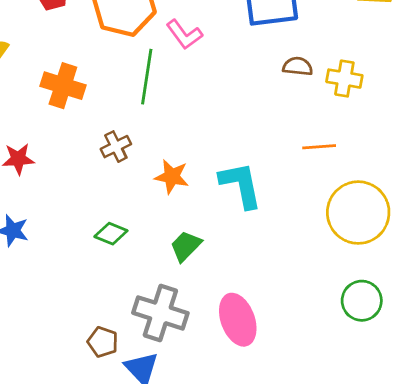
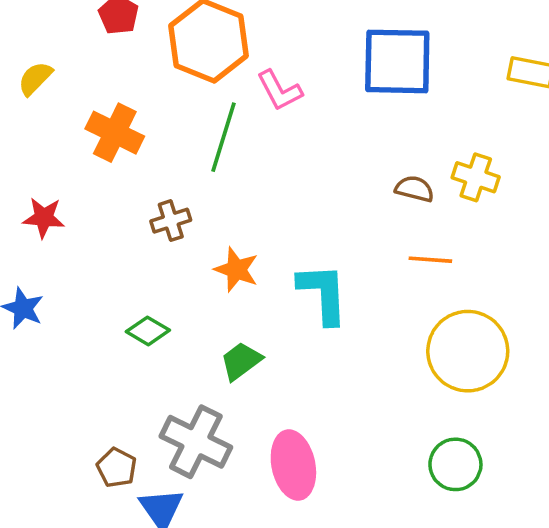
brown semicircle: (298, 66) -> (414, 189), moved

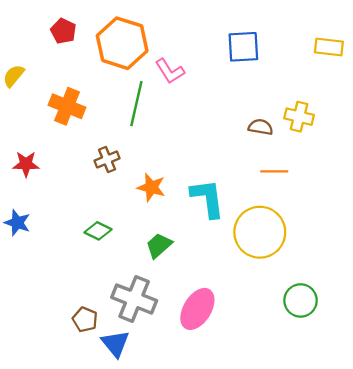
blue square: (397, 61) -> (243, 47), size x0.7
yellow circle: (468, 351) -> (260, 232), moved
pink ellipse: (293, 465) -> (197, 309), turned 48

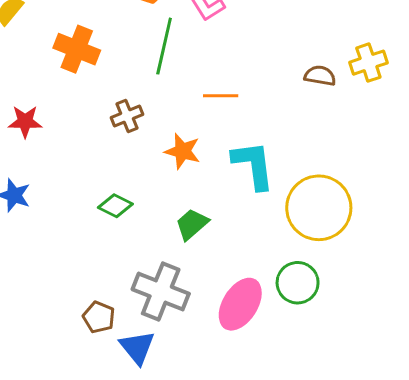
yellow cross: (299, 117) -> (368, 63), turned -32
orange line: (274, 171) -> (221, 96), moved
green circle: (301, 300) -> (298, 283), moved

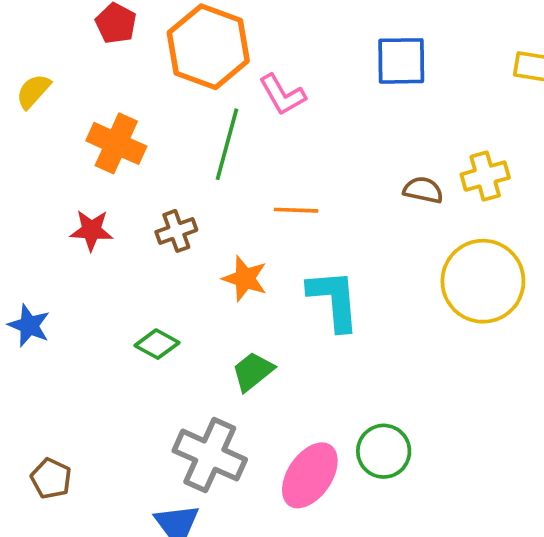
red star: (25, 122) -> (91, 230), moved
yellow circle: (319, 208) -> (483, 281), moved
brown pentagon: (99, 317) -> (51, 479), moved

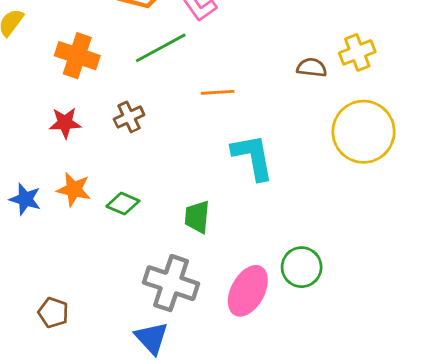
green line: (227, 144) -> (161, 48), turned 52
orange star: (245, 278) -> (74, 189), moved
green trapezoid: (253, 371) -> (197, 217), turned -40

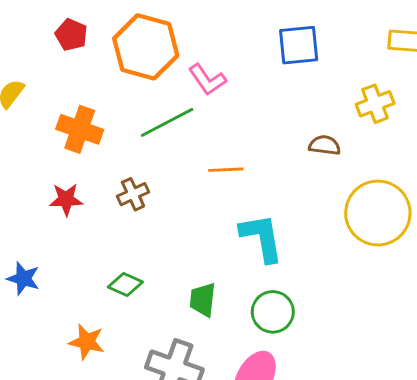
yellow cross: (357, 52) -> (375, 104), moved
orange star: (74, 189) -> (87, 342), moved
green circle: (302, 267) -> (273, 312), moved

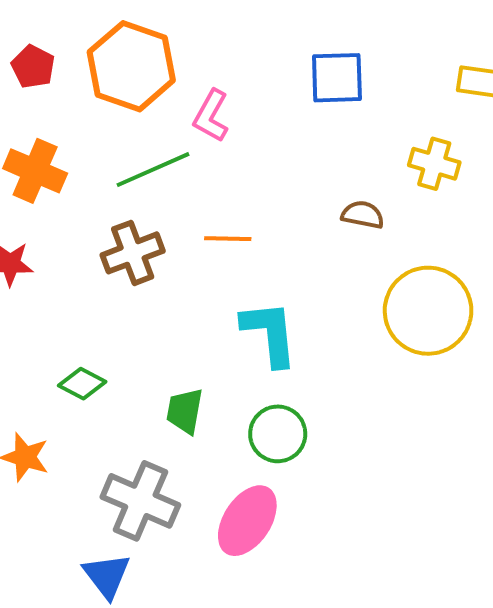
red pentagon: (71, 35) -> (33, 67), moved
pink L-shape: (207, 80) -> (211, 116), turned 60
yellow cross: (375, 104) -> (434, 164), turned 33
brown cross: (133, 194) -> (133, 253), moved, size x1.4

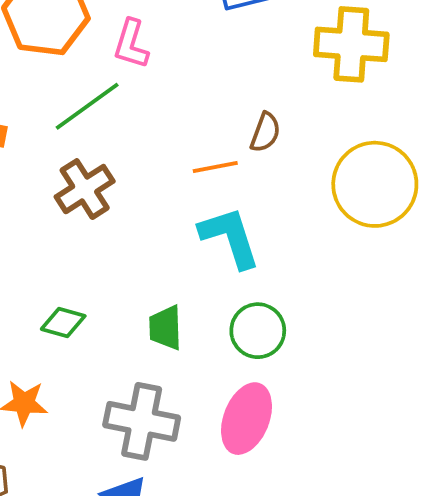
yellow cross: (434, 164) -> (351, 44), size x1.5
brown semicircle: (363, 215) -> (265, 132), moved, turned 111
orange line: (228, 239) -> (215, 167), moved

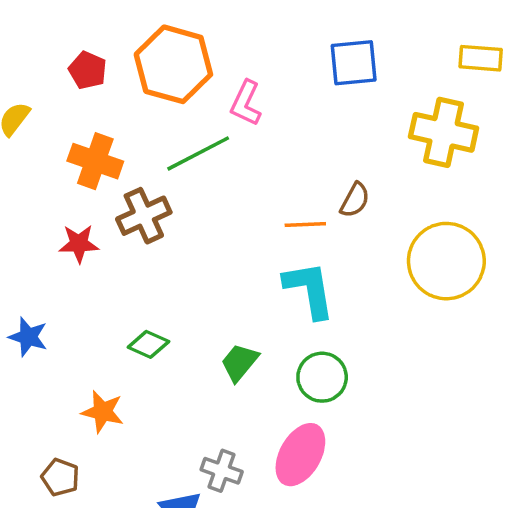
brown cross: (85, 189) -> (144, 216), moved
green trapezoid: (165, 328) -> (240, 362), turned 33
gray cross: (142, 421) -> (222, 471), moved, size x0.6

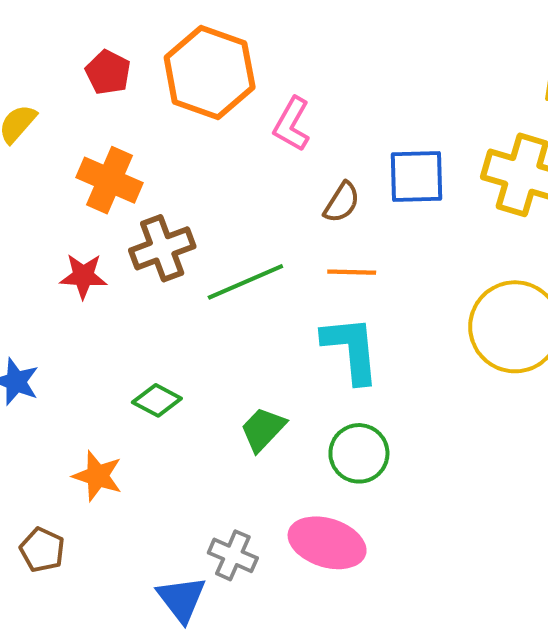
blue square: (354, 63) -> (416, 177), moved
green line: (198, 153) -> (245, 282), moved
brown semicircle: (355, 200) -> (342, 202), moved
pink ellipse: (300, 455) -> (327, 543), turned 74

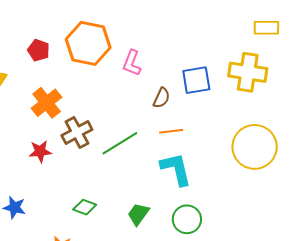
orange cross: (110, 180) -> (47, 103), turned 36

